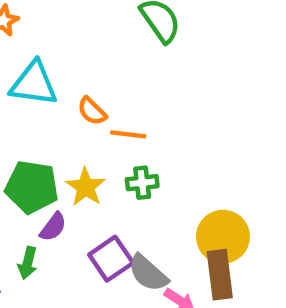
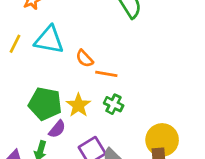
green cross: (142, 183) -> (114, 104), turned 30

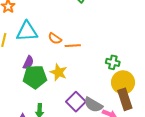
green cross: (114, 104) -> (113, 62), moved
purple semicircle: (57, 129) -> (28, 63), moved

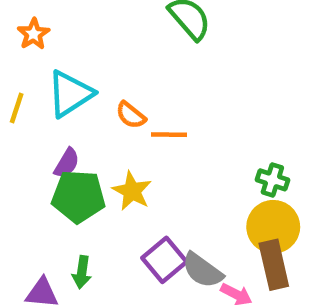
cyan triangle: (27, 31) -> (70, 94), turned -35
green cross: (113, 62) -> (272, 180), moved

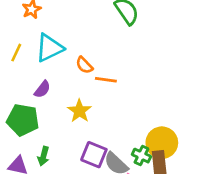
green cross: (272, 180) -> (141, 156), moved
green pentagon: (78, 196) -> (23, 120), moved
purple square: (164, 260) -> (94, 155), turned -35

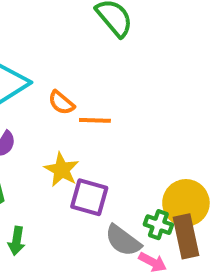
purple square: (94, 155) -> (89, 197), moved

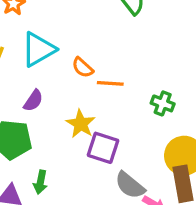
green cross: (158, 225) -> (163, 103), moved

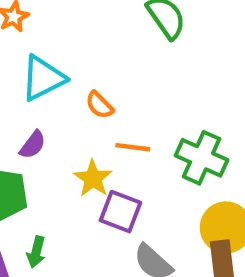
orange line: (110, 83) -> (133, 147), moved
green cross: (163, 103) -> (202, 158), size x1.6

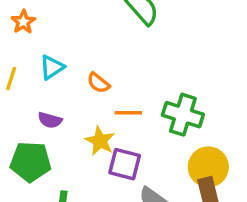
cyan triangle: (43, 78) -> (52, 67), size x0.7
purple semicircle: (33, 145) -> (50, 120), turned 75

